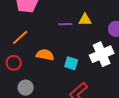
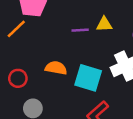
orange line: (20, 37) -> (16, 29), moved
cyan square: (71, 63) -> (88, 78), size x1.6

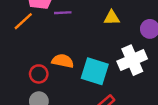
purple line: (80, 30) -> (63, 13), moved
red circle: (18, 78) -> (39, 74), moved

